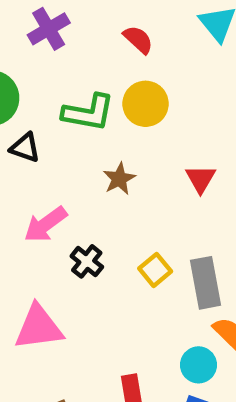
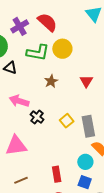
purple cross: (49, 29) -> (20, 26), moved
red semicircle: (138, 40) -> (47, 22), moved, size x1.5
pink arrow: (45, 224) -> (19, 101), turned 54

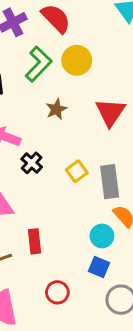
green L-shape: (38, 53) -> (38, 64), turned -60
red triangle: (86, 81) -> (110, 112), size x1.5
red rectangle: (57, 174) -> (34, 241), moved

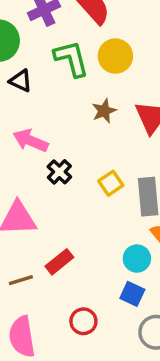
green L-shape: (38, 64) -> (71, 59), turned -60
brown star: (56, 109) -> (104, 111), moved
red rectangle: (34, 241) -> (59, 262), turned 55

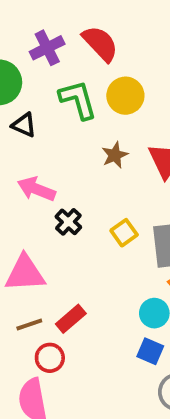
brown line: (21, 280) -> (29, 324), moved
red circle: (83, 321) -> (50, 358), moved

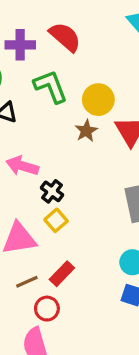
purple cross: (47, 48) -> (20, 45), turned 32
yellow circle: (125, 96) -> (98, 100), moved
yellow square: (124, 233) -> (56, 220), moved

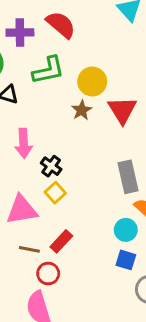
green L-shape: (51, 87) -> (48, 70), turned 100
pink arrow: (22, 166) -> (24, 143), turned -108
brown line: (27, 282) -> (29, 249), turned 36

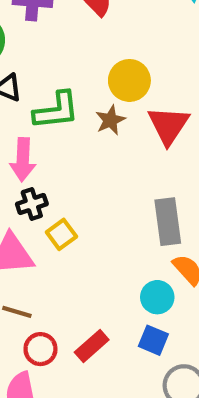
green L-shape: (48, 70) -> (56, 111), moved
black cross: (51, 166) -> (32, 204), moved, turned 30
red rectangle: (61, 241) -> (92, 346), moved

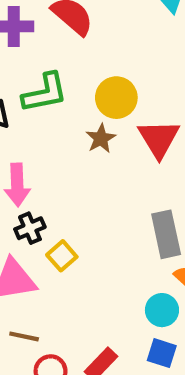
green L-shape: (56, 111) -> (45, 93), moved

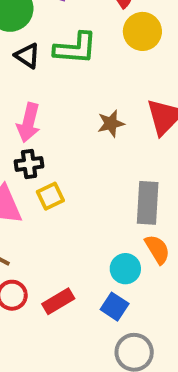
yellow circle: (116, 98) -> (142, 31), moved
brown star: (101, 138) -> (111, 124), moved

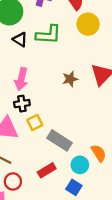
gray rectangle: (148, 203) -> (59, 140), moved, turned -60
red rectangle: (58, 301) -> (47, 170), moved

